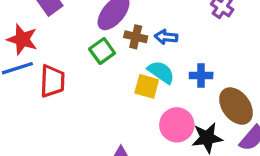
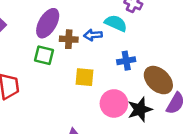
green square: (102, 51) -> (44, 55), turned -30
cyan semicircle: (161, 72) -> (116, 23), moved

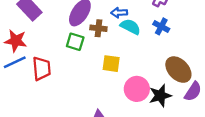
cyan semicircle: (116, 23) -> (130, 27), moved
blue arrow: (93, 35) -> (119, 13), moved
blue cross: (126, 61) -> (161, 26), moved, turned 35

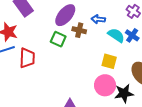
cyan semicircle: (130, 27) -> (116, 35), moved
yellow square: (111, 64) -> (109, 61), moved

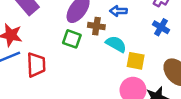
cyan semicircle: (116, 35) -> (116, 44), moved

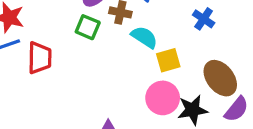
yellow square: (136, 61) -> (168, 60), turned -30

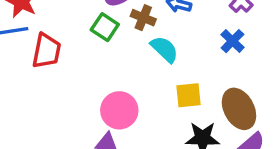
yellow square: (168, 60) -> (189, 95), moved
pink circle: (163, 98) -> (119, 110), moved

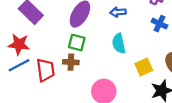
brown cross: (143, 18) -> (71, 62), moved
cyan semicircle: (164, 49) -> (119, 43), turned -126

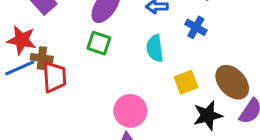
blue cross: (159, 24) -> (196, 27), moved
brown cross: (71, 62) -> (42, 58), moved

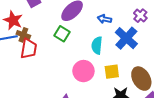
blue cross: (196, 27) -> (126, 38), size x1.6
pink circle: (130, 111) -> (83, 71), moved

